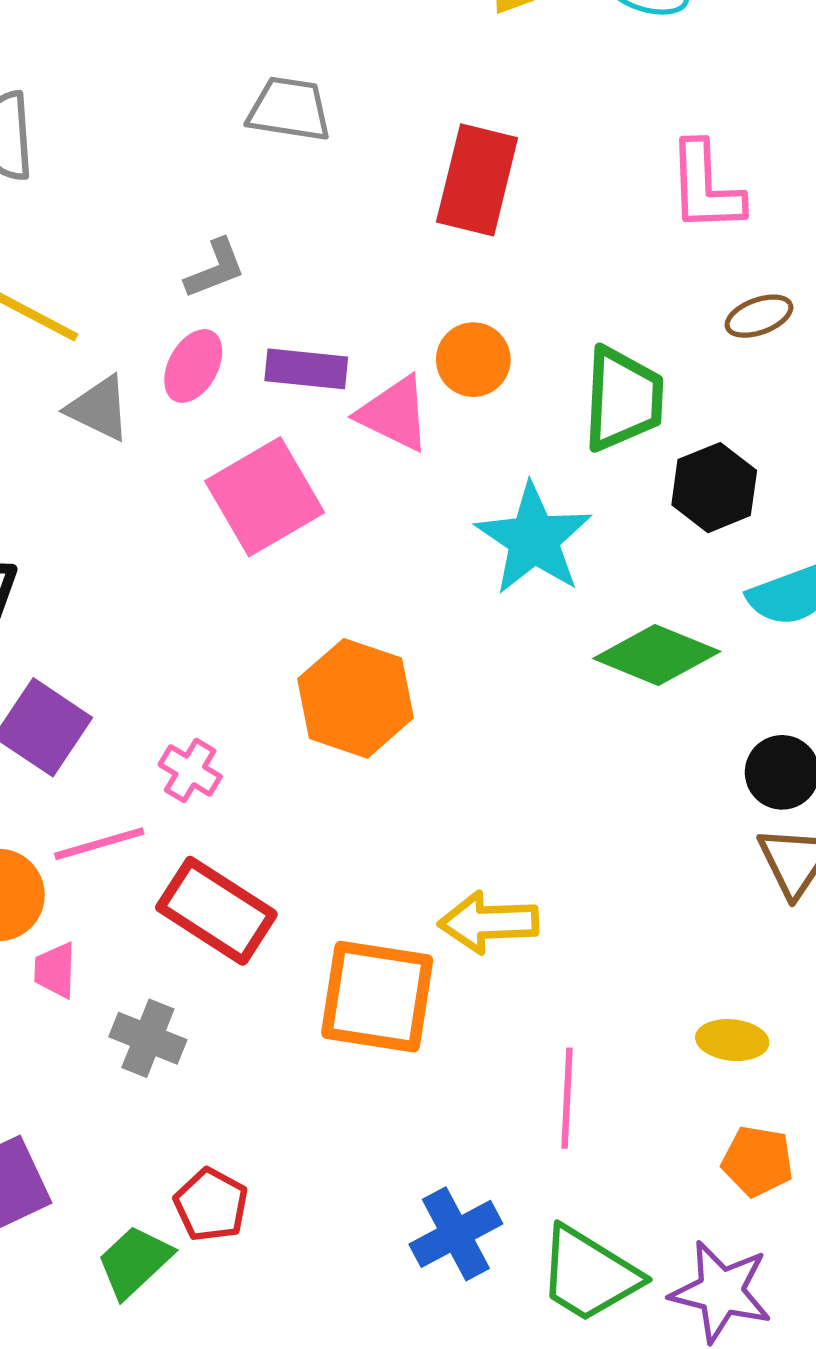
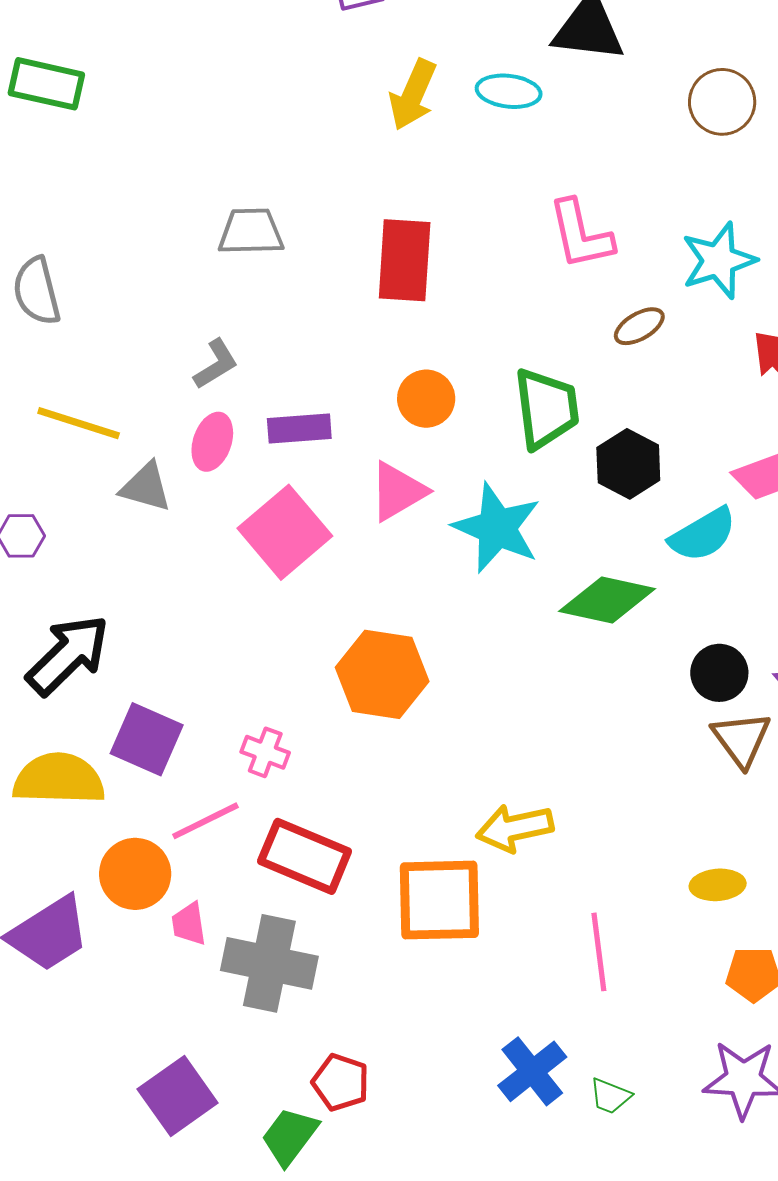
pink triangle: (394, 414) -> (398, 491), moved, turned -46
gray cross: (148, 1038) -> (269, 963), size x1.6
green trapezoid: (589, 1274) -> (610, 1096), moved, size x0.5

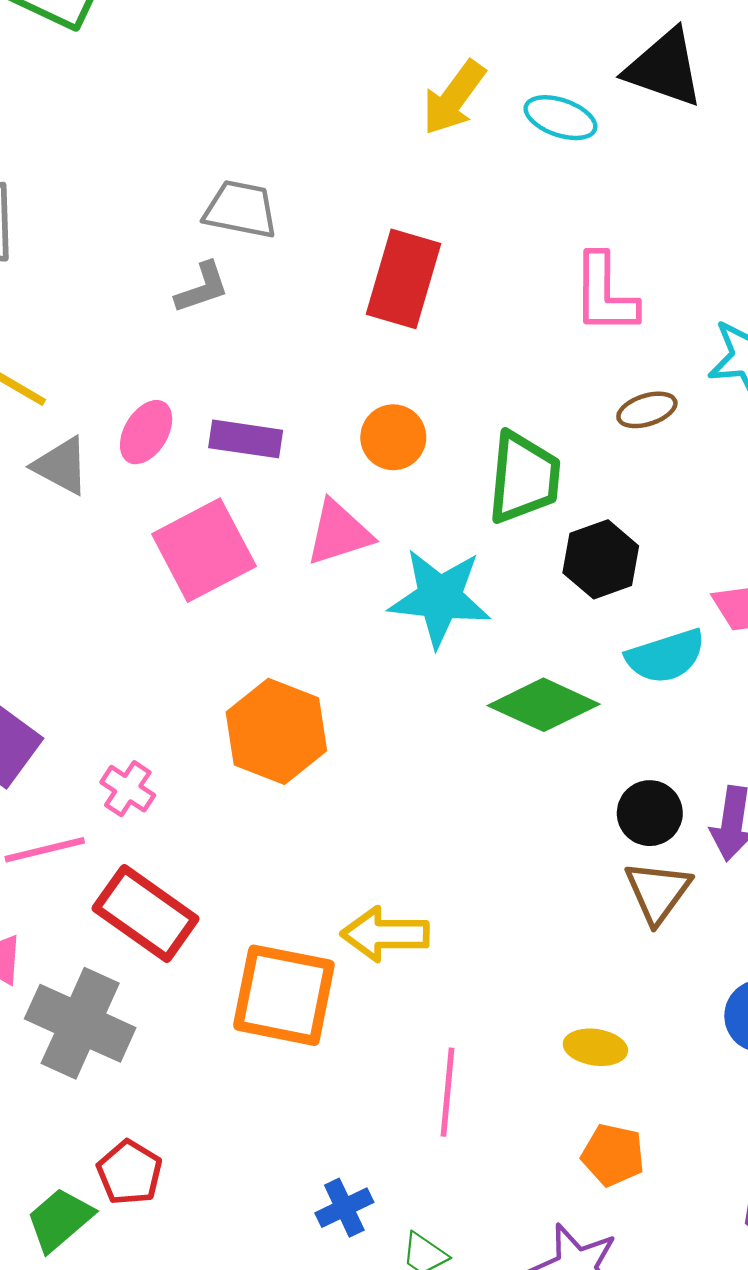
gray L-shape: (216, 364) -> (202, 288), moved
cyan star: (497, 528) -> (440, 598), turned -30
blue cross: (532, 1071) -> (344, 1208), size x0.7

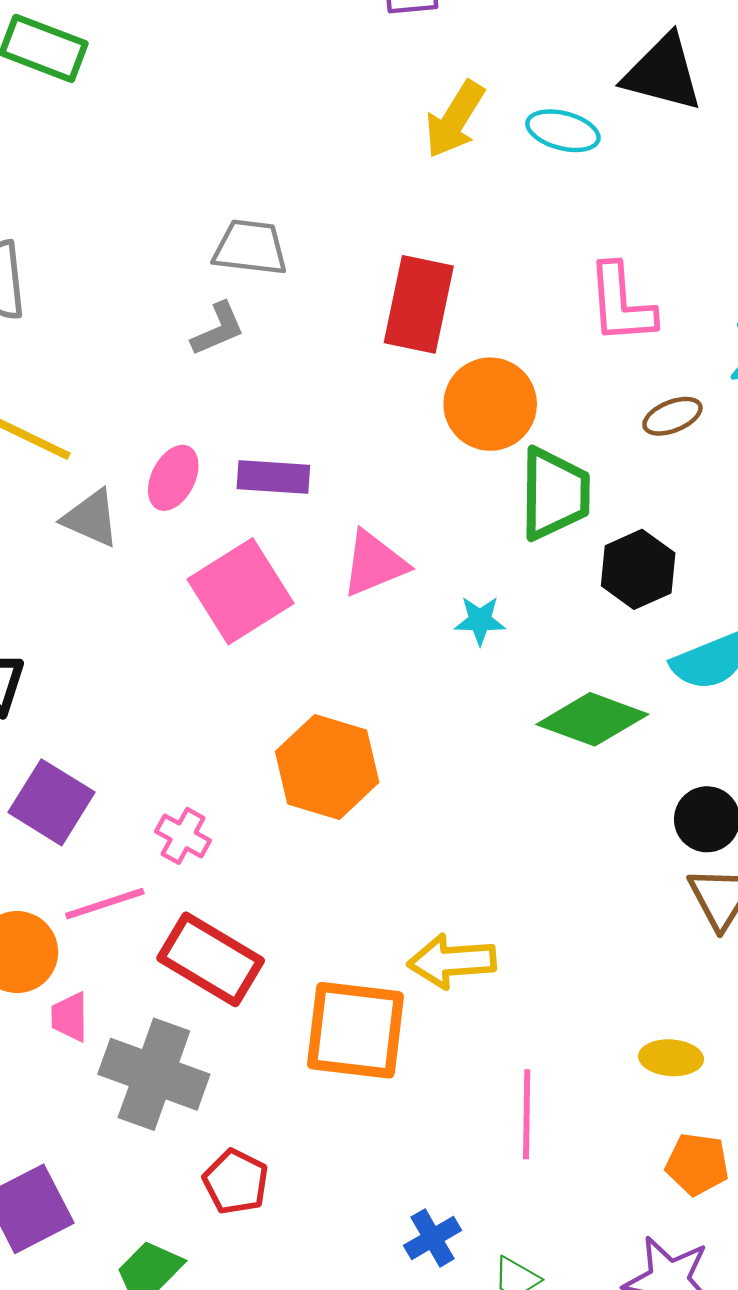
orange circle: (393, 437) -> (490, 404), moved, size x1.4
cyan star: (440, 598) -> (480, 620), size x0.5
red pentagon: (129, 1173) -> (236, 1182), moved

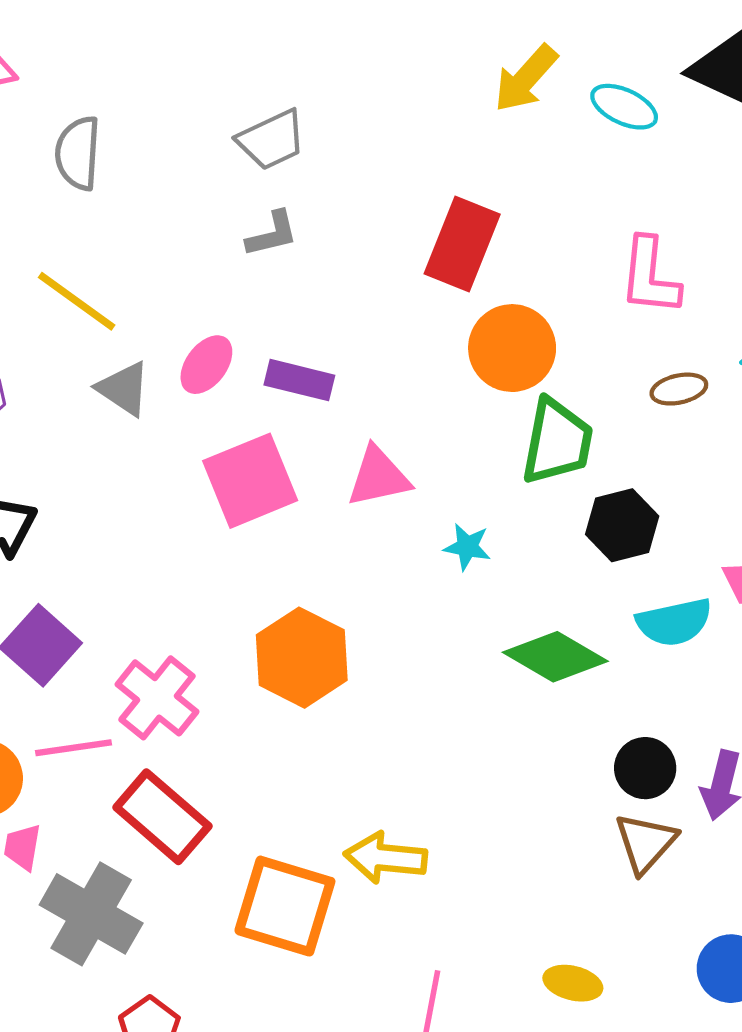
gray trapezoid: (250, 248) -> (272, 140), moved, turned 138
pink cross: (183, 836) -> (157, 698), size x1.6

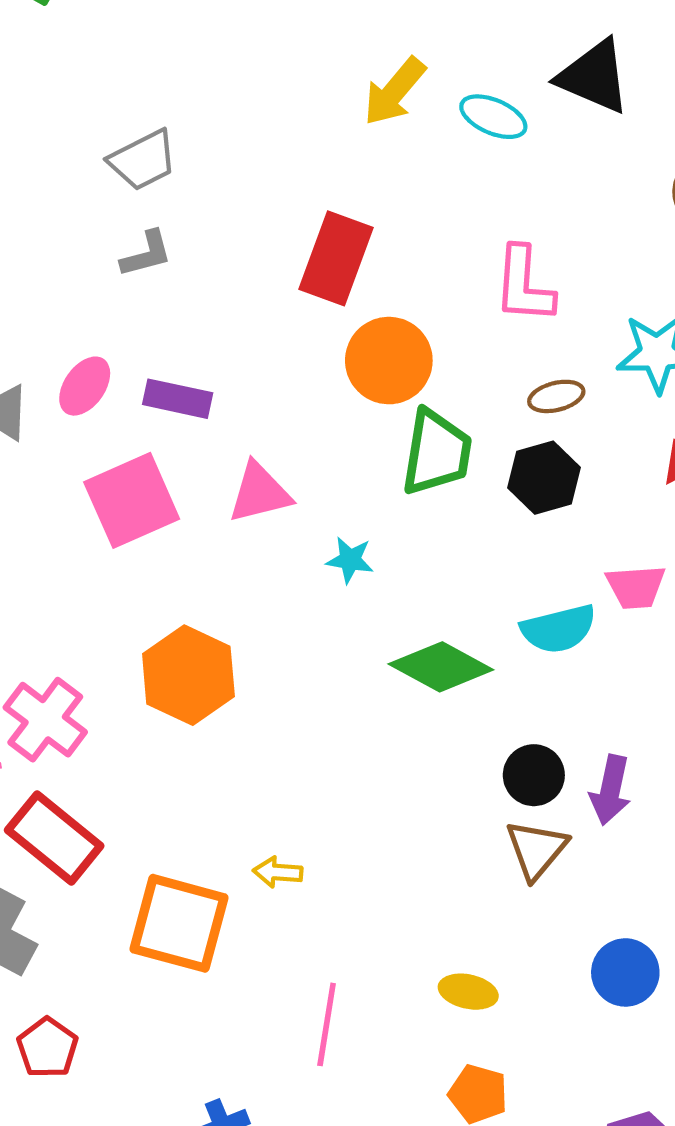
black hexagon: (622, 525) -> (544, 478), moved
yellow arrow: (386, 858) -> (278, 872), size x0.6

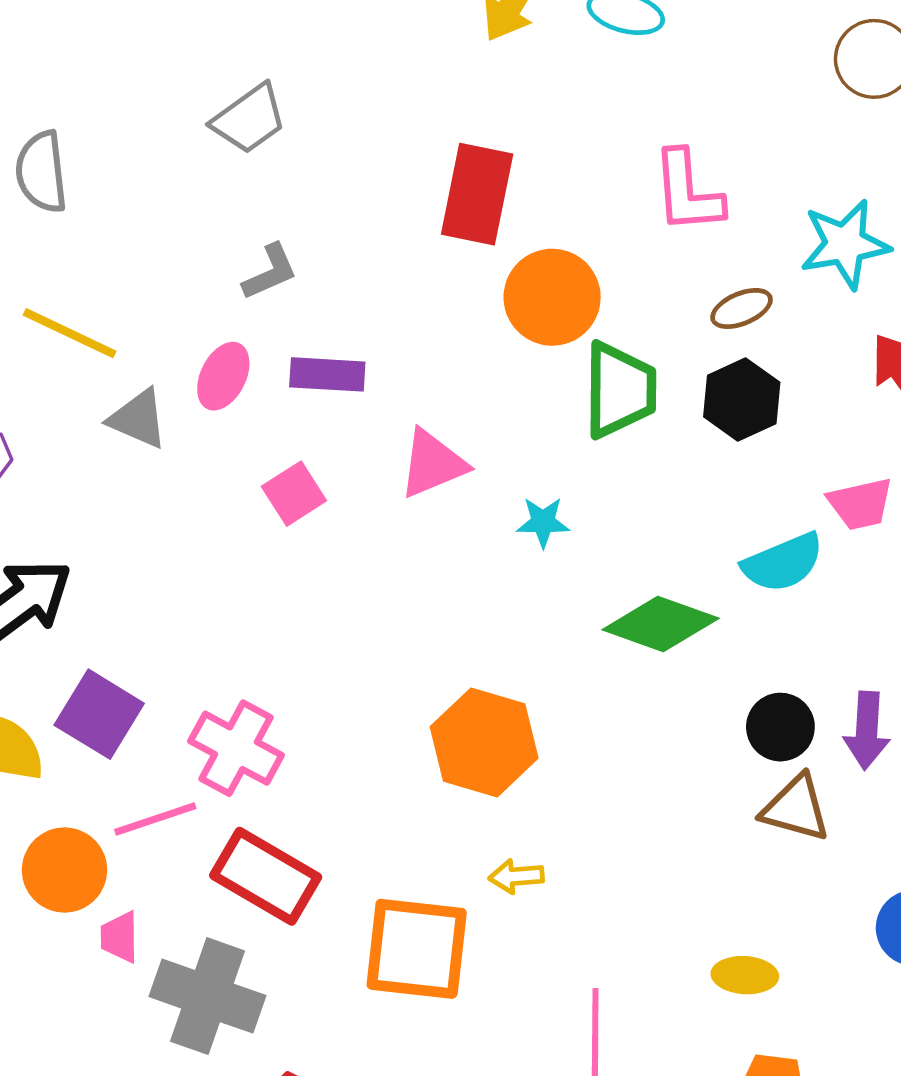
gray L-shape: (146, 254) -> (270, 272), moved
pink square: (132, 500) -> (294, 494), size x0.6
orange hexagon: (188, 675) -> (484, 742), moved
brown triangle: (536, 850) -> (796, 808), turned -46

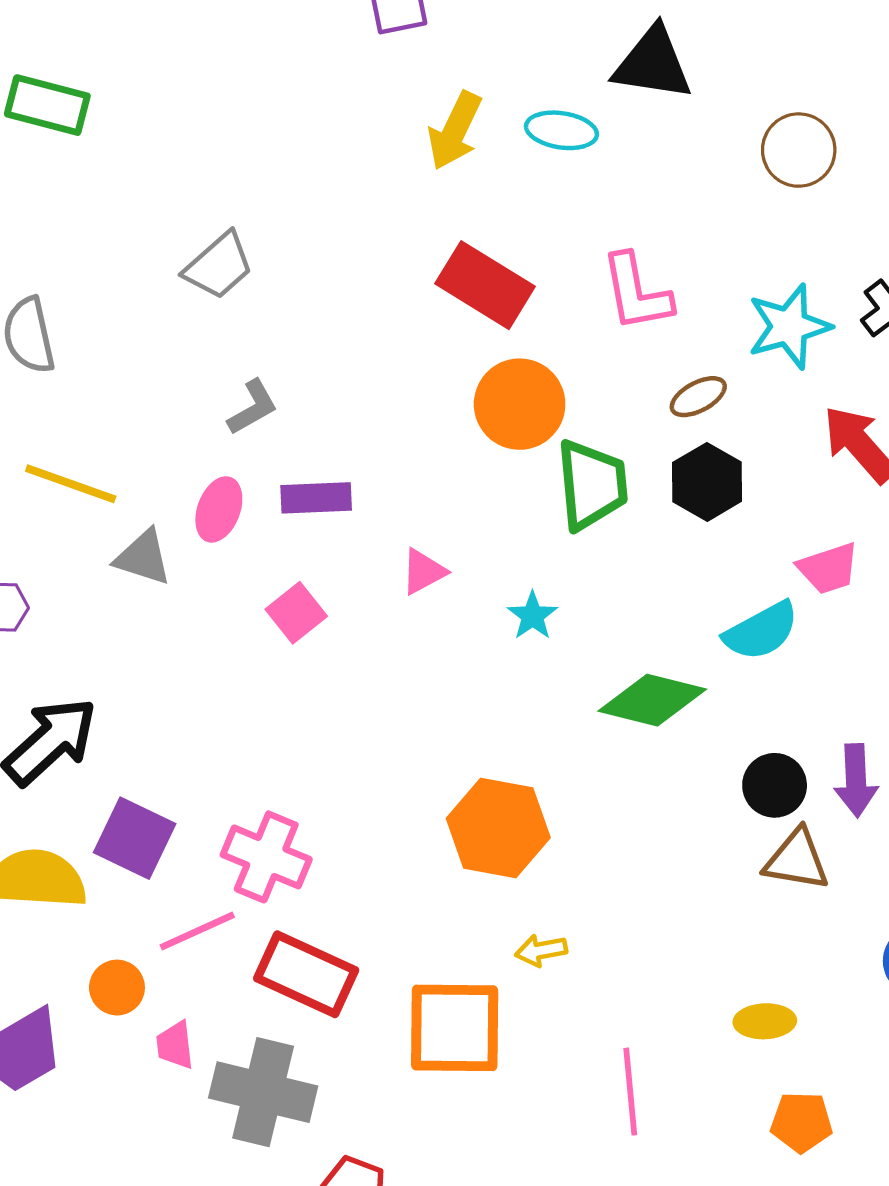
red rectangle: (477, 194) -> (485, 285), moved, turned -64
pink triangle: (433, 464) -> (423, 572), size x0.7
cyan star: (543, 522) -> (532, 616), turned -30
orange circle: (64, 870) -> (117, 988), size x0.7

